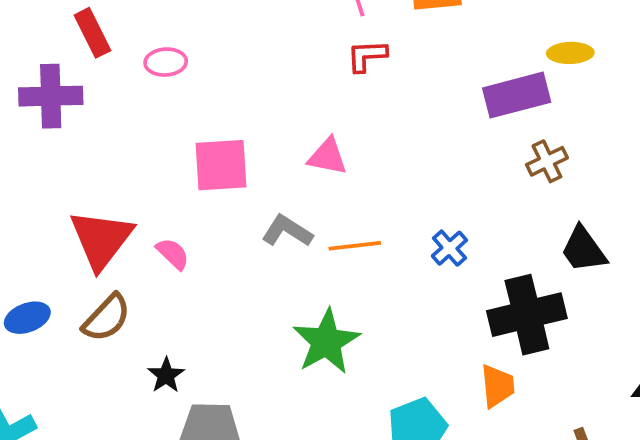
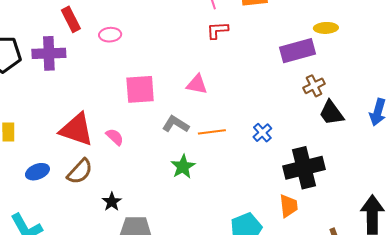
red triangle: (101, 239) -> (77, 130), turned -48
black trapezoid: (584, 250) -> (331, 113), moved
green star: (326, 342) -> (183, 167), moved, size x0.7

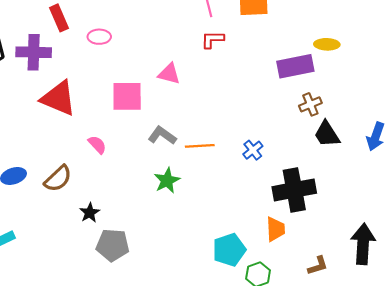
pink triangle: (197, 84) -> (169, 74), moved
red triangle: (77, 130) -> (59, 98), moved

